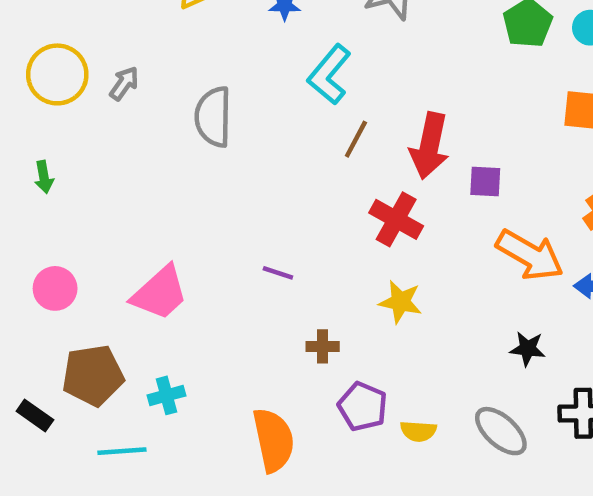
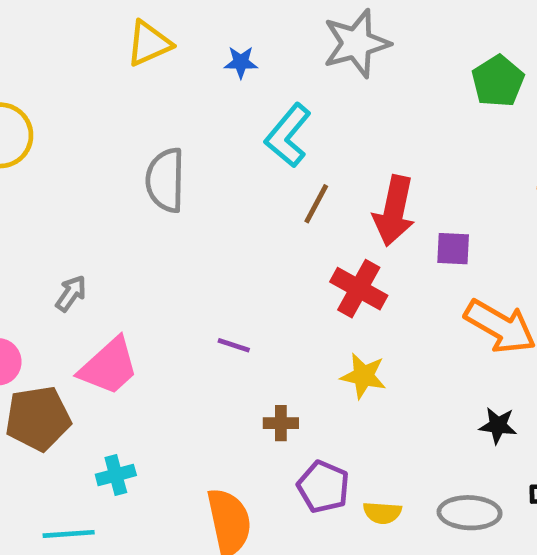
gray arrow: (124, 83) -> (71, 293), moved
brown pentagon: (93, 375) -> (38, 418), moved
gray ellipse: (501, 431) -> (470, 513), turned -40

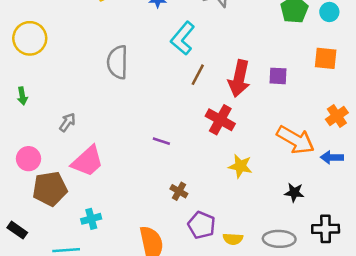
purple square: (453, 249) -> (278, 76), moved
purple line: (234, 345) -> (161, 141), moved
yellow star: (363, 376) -> (240, 166), moved
brown cross: (281, 423) -> (179, 191), turned 30

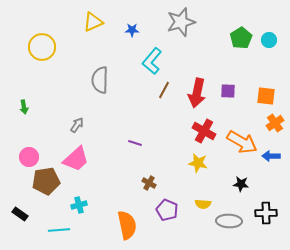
yellow circle: (30, 38) -> (42, 47), moved
orange square: (326, 58) -> (266, 96), moved
red cross: (220, 120) -> (204, 131), moved
gray arrow: (67, 122) -> (77, 125), moved
yellow semicircle: (233, 239) -> (203, 204), moved

